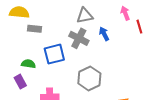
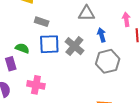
gray rectangle: (34, 29) -> (42, 22), moved
gray cross: (79, 38) -> (74, 46), moved
gray hexagon: (89, 78) -> (108, 61), moved

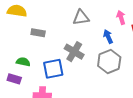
blue arrow: (102, 35) -> (108, 37), moved
blue square: (49, 44) -> (53, 69), moved
purple rectangle: (11, 64) -> (14, 79), turned -48

